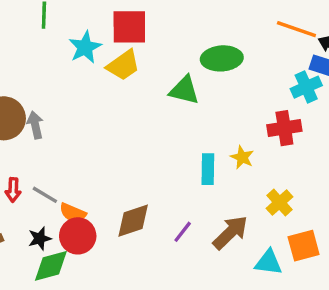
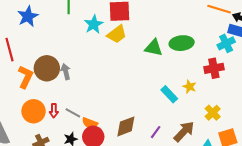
green ellipse: (222, 58) -> (182, 43), moved
cyan rectangle: (208, 169) -> (169, 94), turned -42

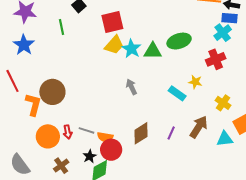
cyan star: (94, 24) -> (131, 49), moved
gray arrow: (66, 72) -> (131, 87), moved

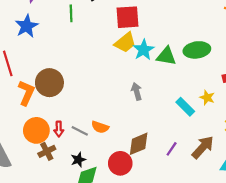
orange semicircle: (105, 137) -> (100, 127), moved
red circle: (111, 150) -> (120, 163), moved
brown cross: (61, 166) -> (47, 151), moved

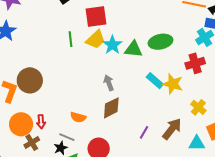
green line: (71, 13) -> (71, 39), moved
yellow star: (207, 98) -> (173, 84), size x1.5
cyan rectangle: (185, 107) -> (155, 81), moved
gray line: (80, 131) -> (67, 137), moved
brown diamond: (139, 144) -> (111, 108), moved

